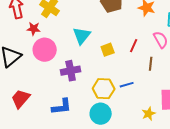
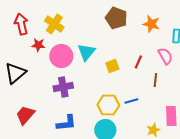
pink circle: (45, 50) -> (61, 56), moved
purple cross: (71, 71) -> (63, 87), moved

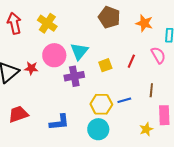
red star: (38, 45) -> (31, 68), moved
brown line: (155, 80) -> (151, 90), moved
purple cross: (63, 87) -> (74, 76), moved
red trapezoid: (25, 115) -> (18, 114), turned 30

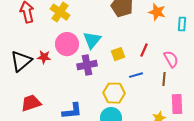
pink semicircle: (158, 55) -> (171, 59), moved
blue line: (124, 100) -> (136, 75), moved

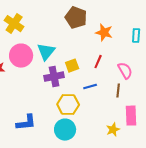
orange star: (157, 12) -> (104, 33), moved
purple cross: (87, 65) -> (54, 77), moved

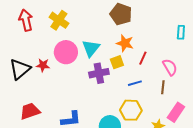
orange star: (104, 33) -> (125, 43), moved
yellow hexagon: (68, 105) -> (131, 110), moved
pink rectangle: (131, 116) -> (176, 112), turned 36

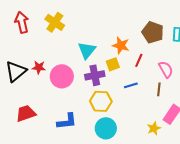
brown pentagon: (121, 14) -> (153, 32), moved
pink circle: (66, 52) -> (62, 76), moved
yellow hexagon: (131, 110) -> (101, 101), moved

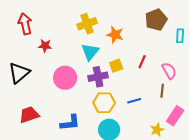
yellow cross: (55, 22) -> (87, 24), moved, turned 36
brown pentagon: (153, 32) -> (156, 20), moved, turned 30
orange star: (121, 45) -> (115, 35), moved
red star: (39, 67) -> (45, 46), moved
blue line: (131, 85) -> (134, 101), moved

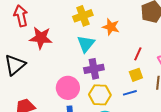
red star: (45, 46) -> (41, 38), size x1.6
yellow square: (116, 66) -> (136, 75), moved
pink circle: (65, 78) -> (68, 88), moved

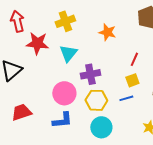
yellow cross: (83, 16) -> (65, 21), moved
cyan triangle: (86, 44) -> (68, 53), moved

